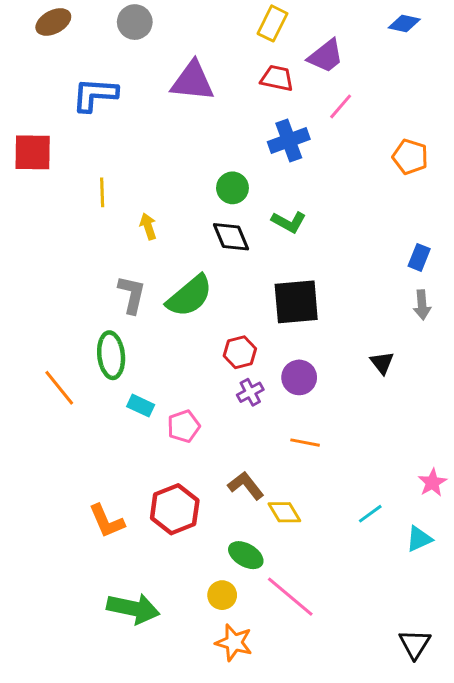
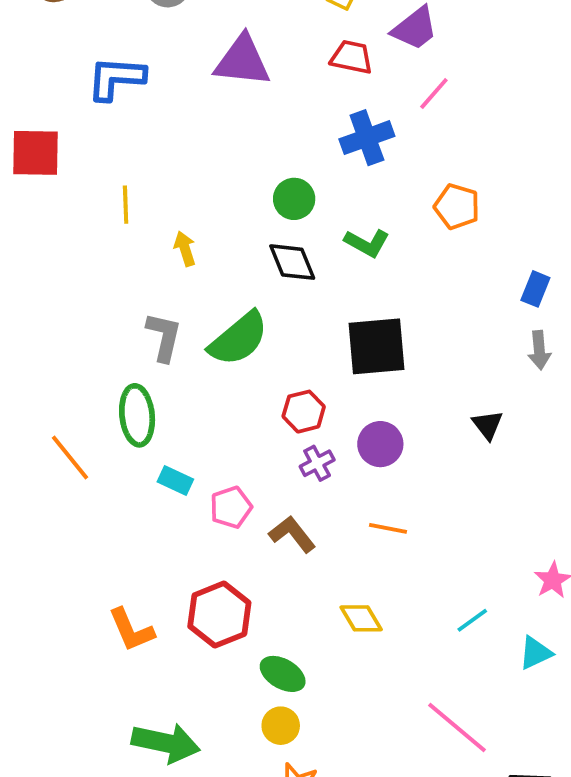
orange pentagon: (410, 157) -> (457, 207), moved
brown L-shape: (246, 486) -> (292, 534), moved
green ellipse: (246, 555) -> (283, 674), moved
pink line: (290, 597) -> (457, 728), moved

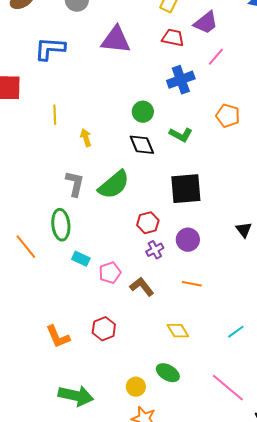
red hexagon: (219, 615) -> (104, 329), size x0.7
green ellipse: (283, 674) -> (168, 373), moved

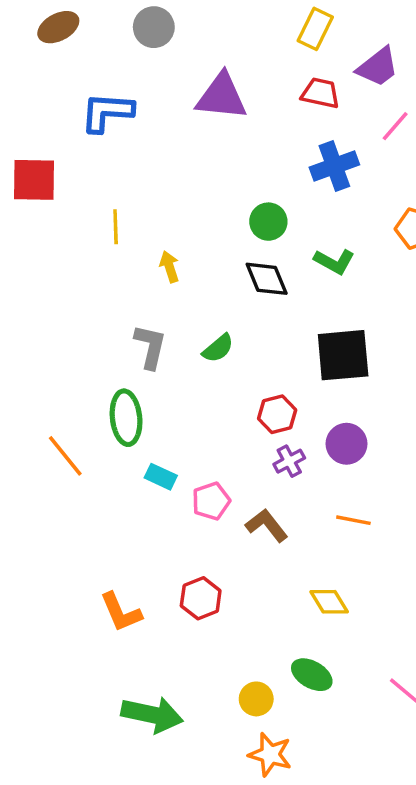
green semicircle: (114, 185) -> (218, 348), size x0.6

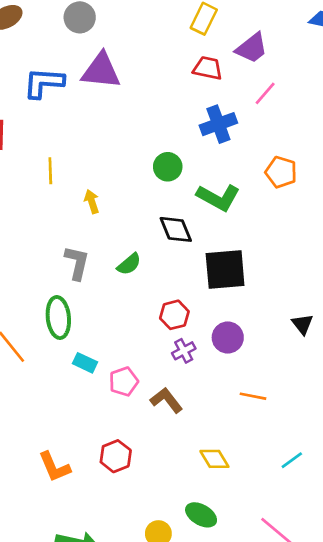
purple triangle: (222, 97) -> (101, 71), moved
green L-shape: (334, 261) -> (218, 197), size x1.4
black diamond: (267, 279) -> (176, 229), moved
orange line: (353, 520) -> (253, 396), moved

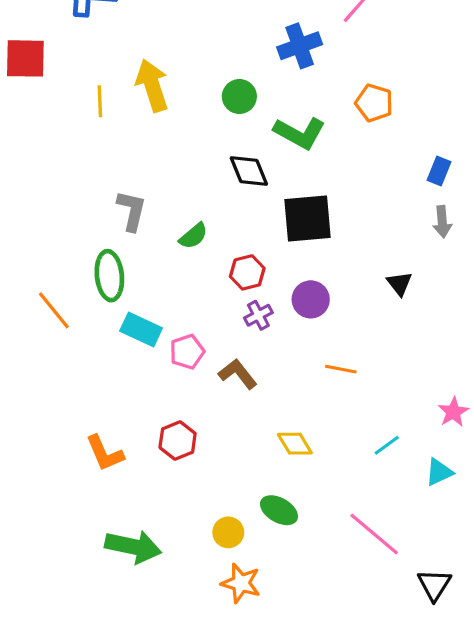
yellow arrow: (92, 201) -> (152, 85), moved, size x1.8
green semicircle: (129, 264) -> (193, 236), moved
cyan rectangle: (85, 363) -> (141, 330), size x1.4

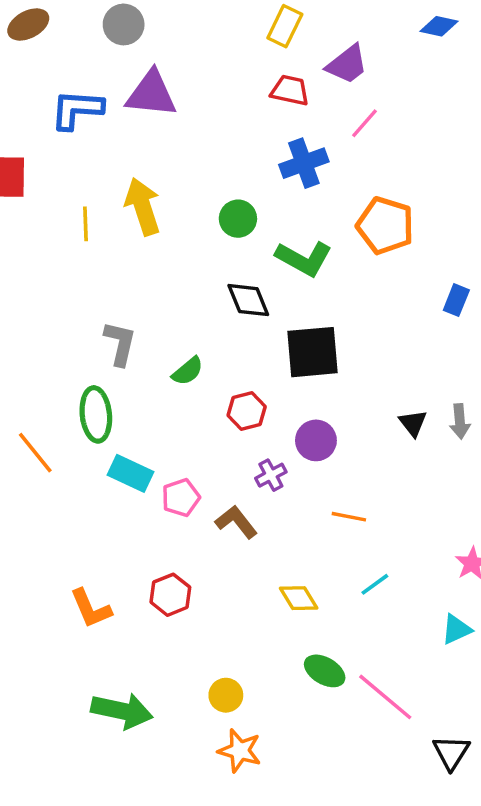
orange pentagon: (374, 103) -> (385, 226), size x1.4
gray arrow: (442, 222) -> (460, 421), moved
purple cross: (258, 315) -> (271, 475), moved
cyan line: (387, 445) -> (375, 584), moved
green ellipse: (279, 510) -> (325, 671), moved

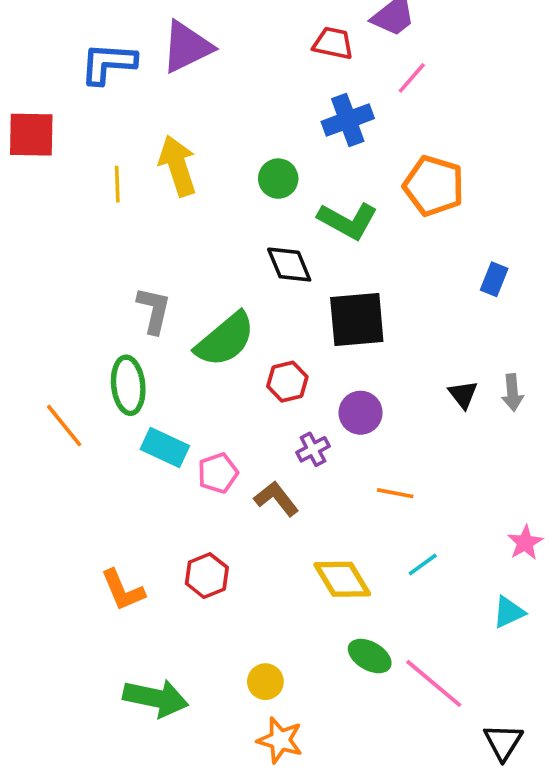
purple triangle: (151, 94) -> (187, 47), turned -32
blue rectangle: (456, 300) -> (494, 279), moved
green semicircle: (188, 371) -> (225, 340), size x1.8
yellow diamond: (299, 598) -> (342, 579), size x1.4

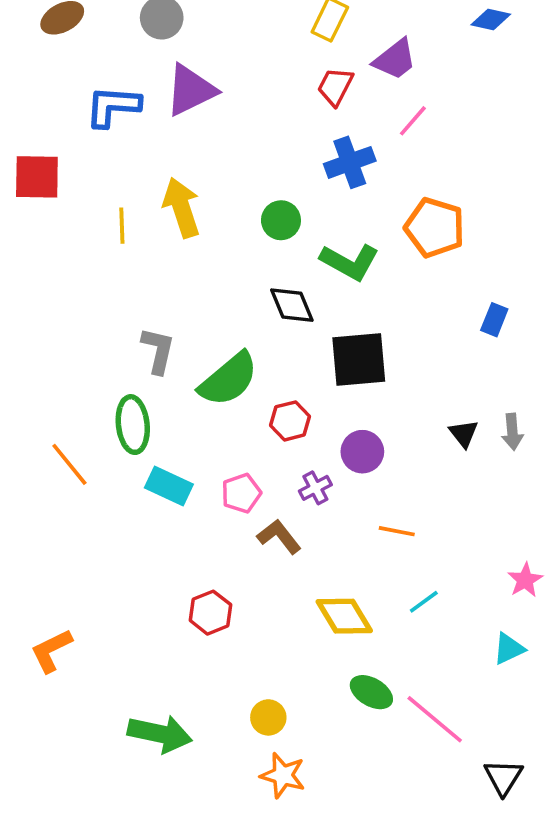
red trapezoid: (333, 43) -> (335, 86), turned -75
pink pentagon: (218, 473) -> (241, 493), moved
orange L-shape: (123, 590) -> (51, 651), moved, turned 87

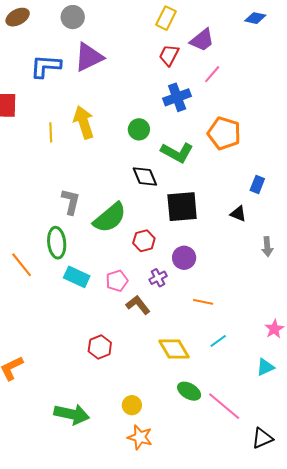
black triangle: (464, 434) -> (238, 214), moved, turned -30
black triangle: (503, 777) -> (262, 438), turned 35

